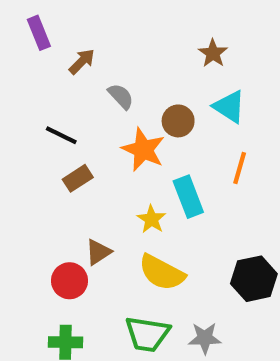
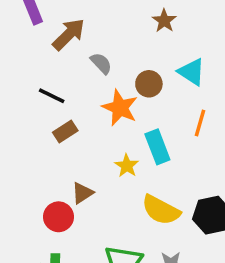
brown star: (213, 53) -> (164, 21), moved
brown arrow: (82, 62) -> (69, 34), size x1.5
yellow semicircle: (162, 273) -> (161, 210), moved

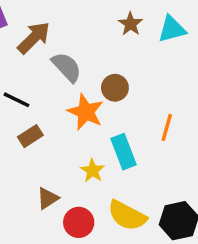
gray semicircle: (101, 63) -> (67, 67), size x1.4
cyan triangle: (192, 72) -> (172, 29), moved, turned -48
red circle: (59, 217) -> (79, 222), moved

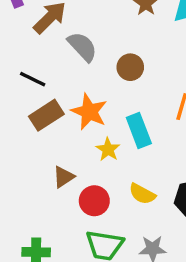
orange star: (86, 112) -> (89, 112), moved
brown rectangle: (30, 136) -> (46, 115), size x1.4
yellow semicircle: (127, 216) -> (142, 194), size x0.7

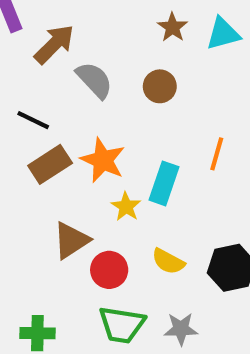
brown circle: (130, 67) -> (160, 86), moved
cyan rectangle: (139, 131) -> (164, 183), turned 40
brown triangle: (63, 177) -> (71, 240), size x1.4

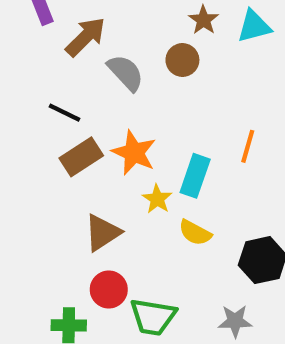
brown circle: (160, 86) -> (182, 60), moved
yellow semicircle: (168, 261) -> (195, 233), moved
red circle: (109, 270) -> (109, 290), moved
gray star: (181, 329) -> (235, 321), moved

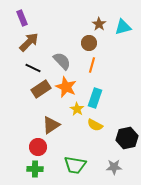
brown arrow: (86, 37) -> (29, 42), moved
gray semicircle: (126, 73) -> (62, 61), moved
orange line: (248, 146) -> (92, 65), moved
red circle: (109, 290) -> (38, 147), moved

